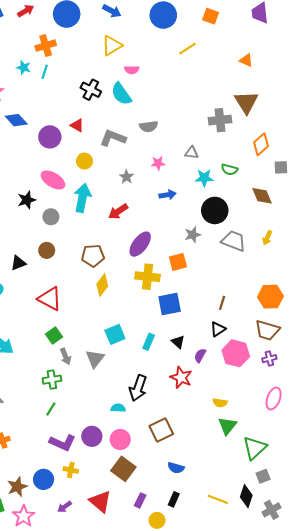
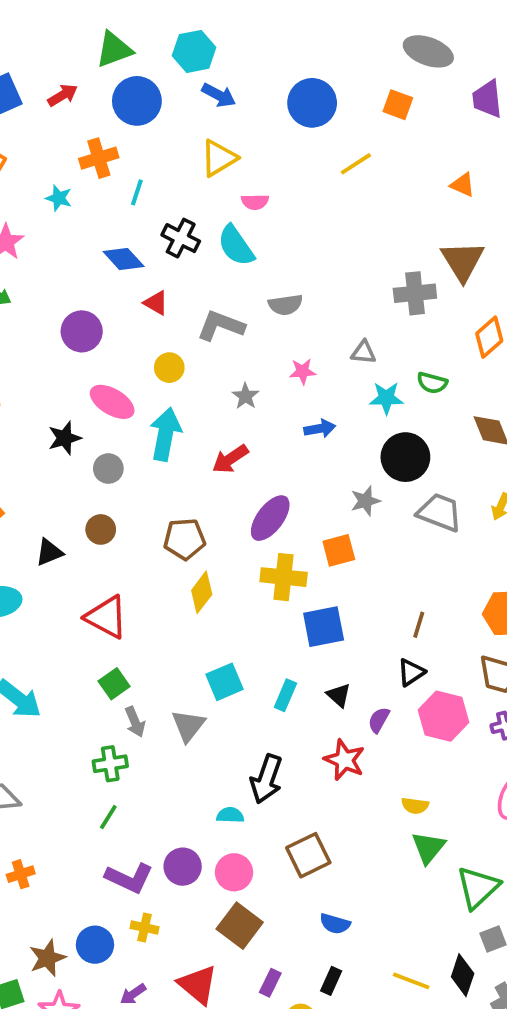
cyan line: (45, 72) -> (137, 192), moved
blue diamond: (16, 120) -> (124, 259), moved
purple circle: (50, 137) -> (82, 331), moved

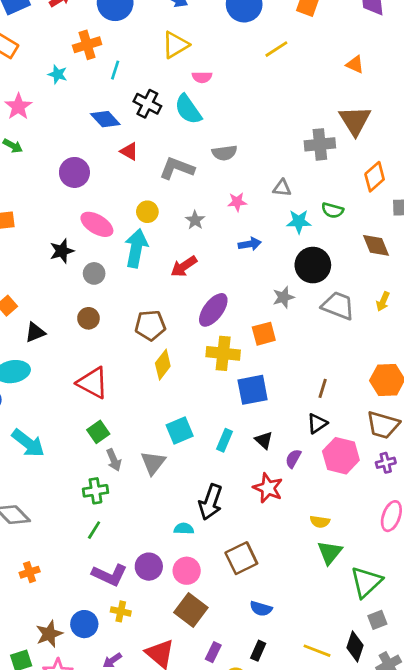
yellow circle: (169, 368) -> (147, 212), moved
black triangle: (49, 552) -> (35, 332), moved

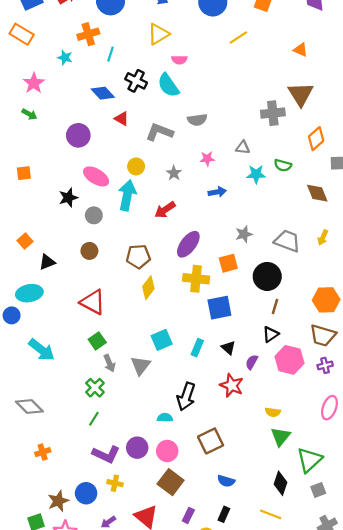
black circle: (313, 265) -> (267, 276), moved
green cross: (95, 491) -> (95, 388), turned -36
black diamond: (355, 646) -> (281, 483), moved

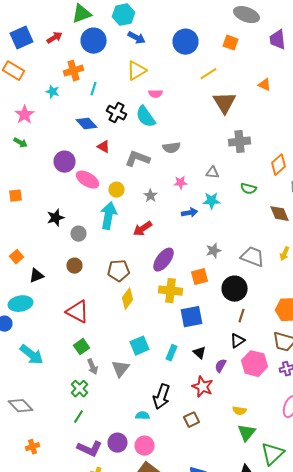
brown triangle: (301, 94) -> (224, 103), moved
cyan star: (256, 174) -> (212, 201), moved
pink ellipse: (96, 176) -> (88, 180), moved
brown square: (211, 441) -> (192, 420), moved, size x0.7

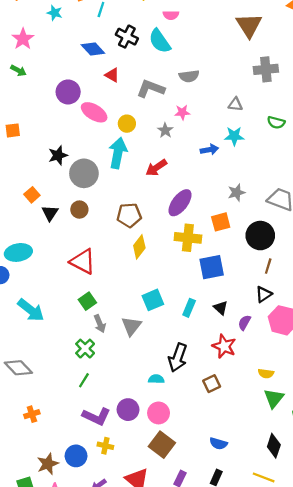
pink star: (180, 183) -> (182, 112), moved
gray circle: (78, 234) -> (84, 173), size x1.6
orange square: (16, 257) -> (32, 195), moved
black triangle: (36, 276) -> (50, 213), moved, turned -35

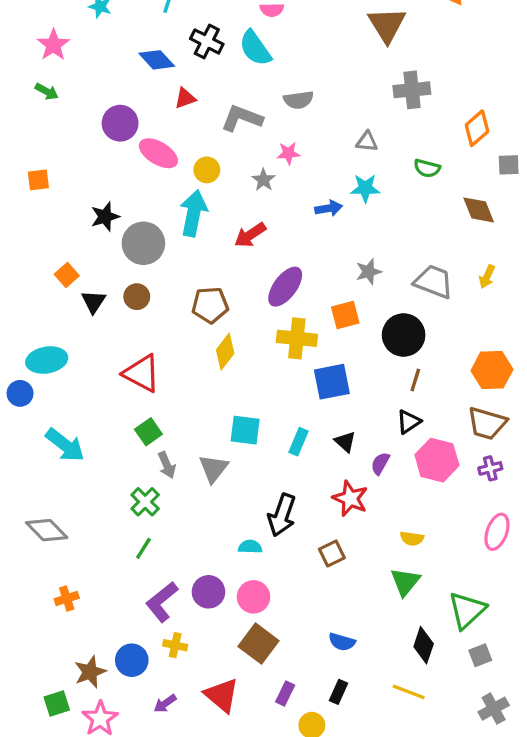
red triangle: (112, 75) -> (185, 98), turned -49
cyan square: (153, 300) -> (245, 430), turned 30
green triangle: (274, 398) -> (405, 582), moved
purple L-shape: (96, 416) -> (162, 602), turned 116

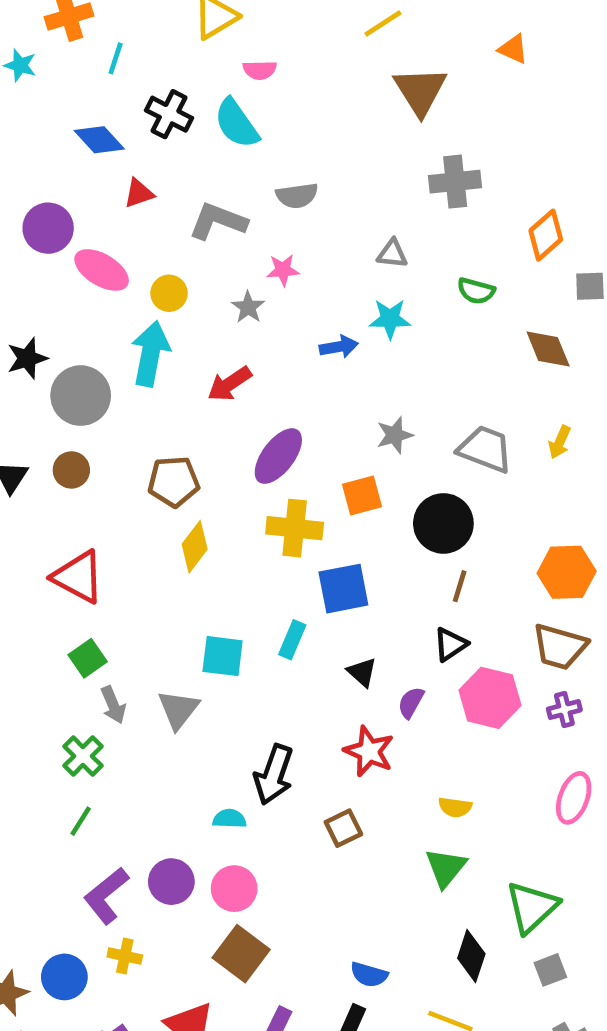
cyan rectangle: (299, 442) -> (292, 640), moved
blue semicircle: (342, 642) -> (369, 975), moved

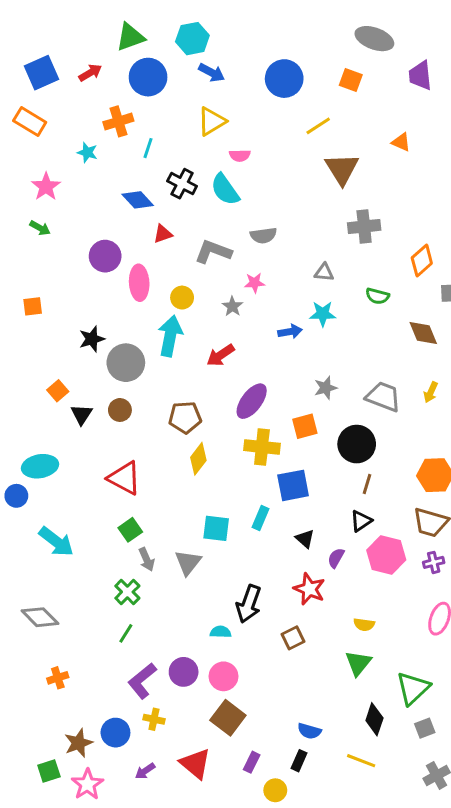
pink ellipse: (102, 270) -> (139, 283), turned 56

